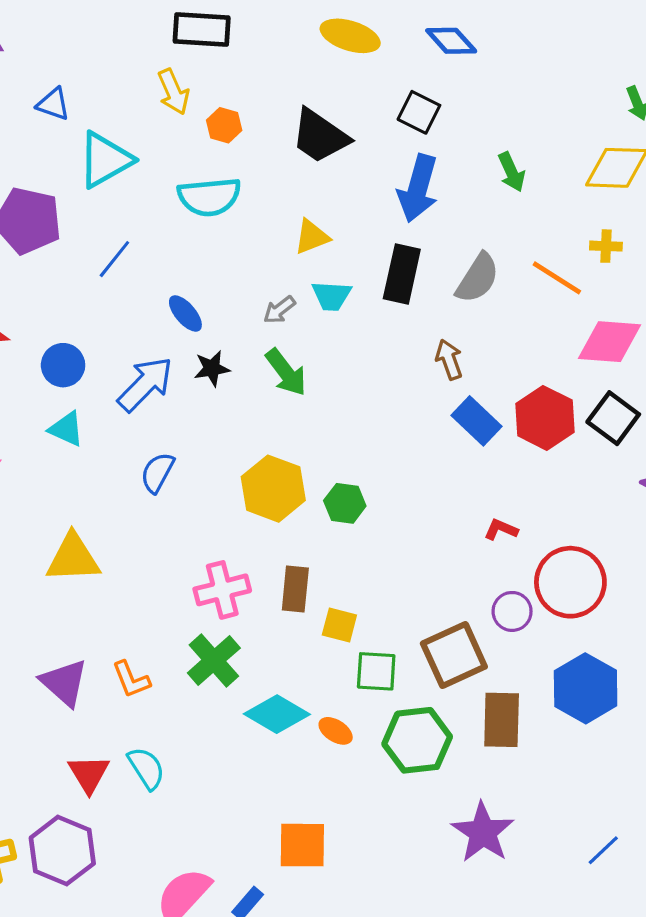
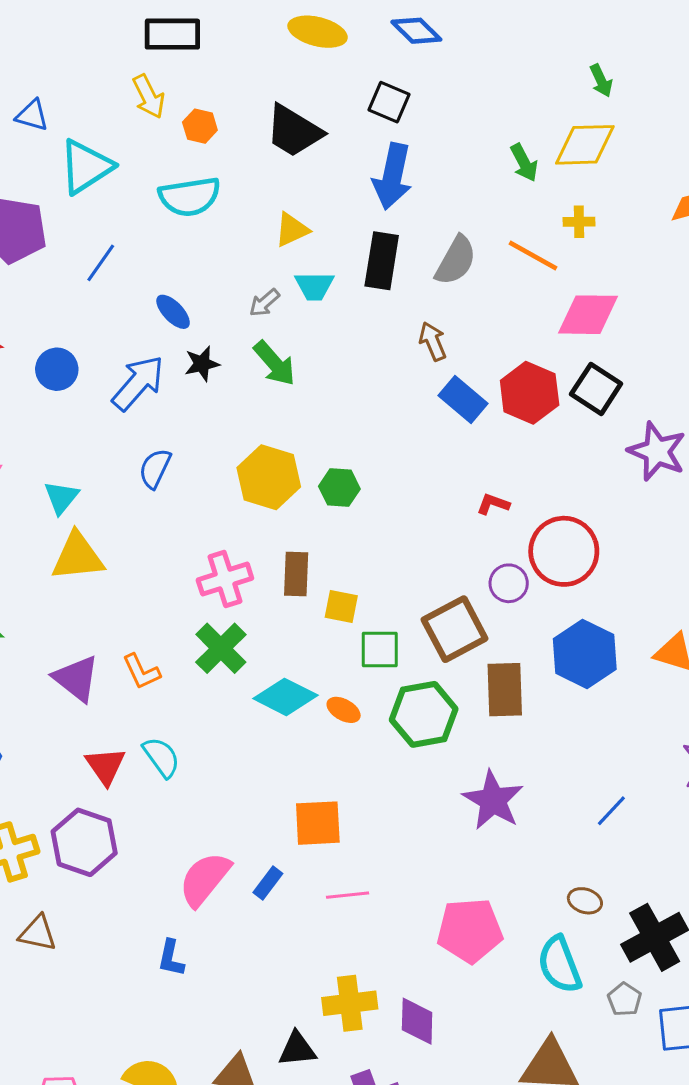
green arrow: (512, 172) -> (524, 163), moved
cyan triangle: (66, 429) -> (61, 497), moved, turned 48

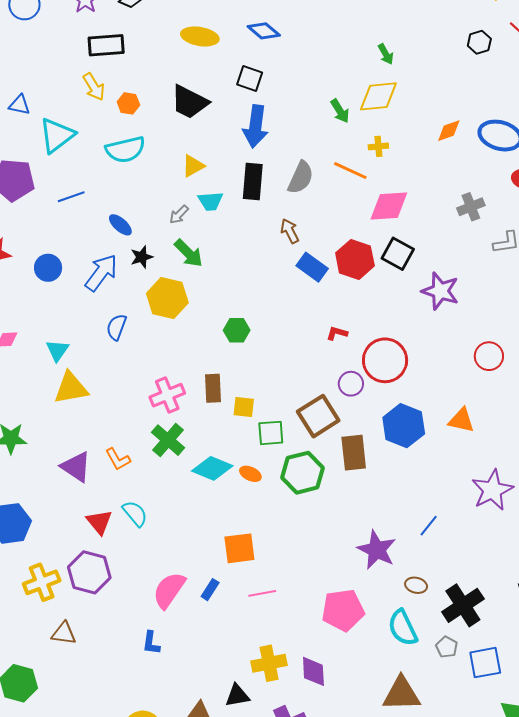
blue line: (101, 263) -> (71, 197), turned 40
yellow hexagon: (269, 477) -> (167, 298), moved
purple star: (493, 800) -> (377, 550), moved

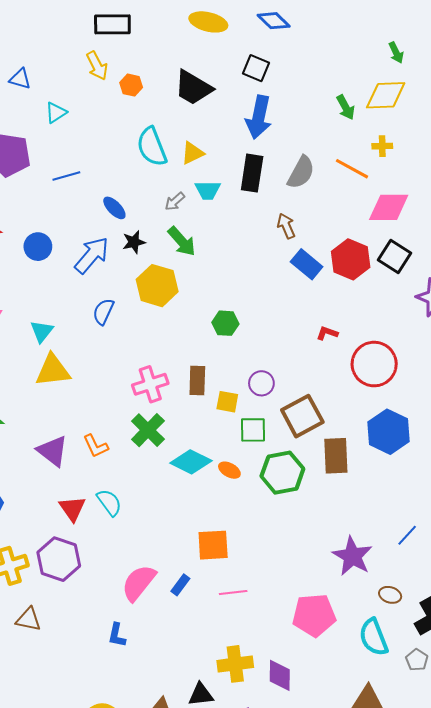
cyan triangle: (57, 135) -> (56, 112), size x0.6
cyan semicircle: (125, 150) -> (152, 147), moved, turned 78
purple circle: (351, 384) -> (261, 383), moved

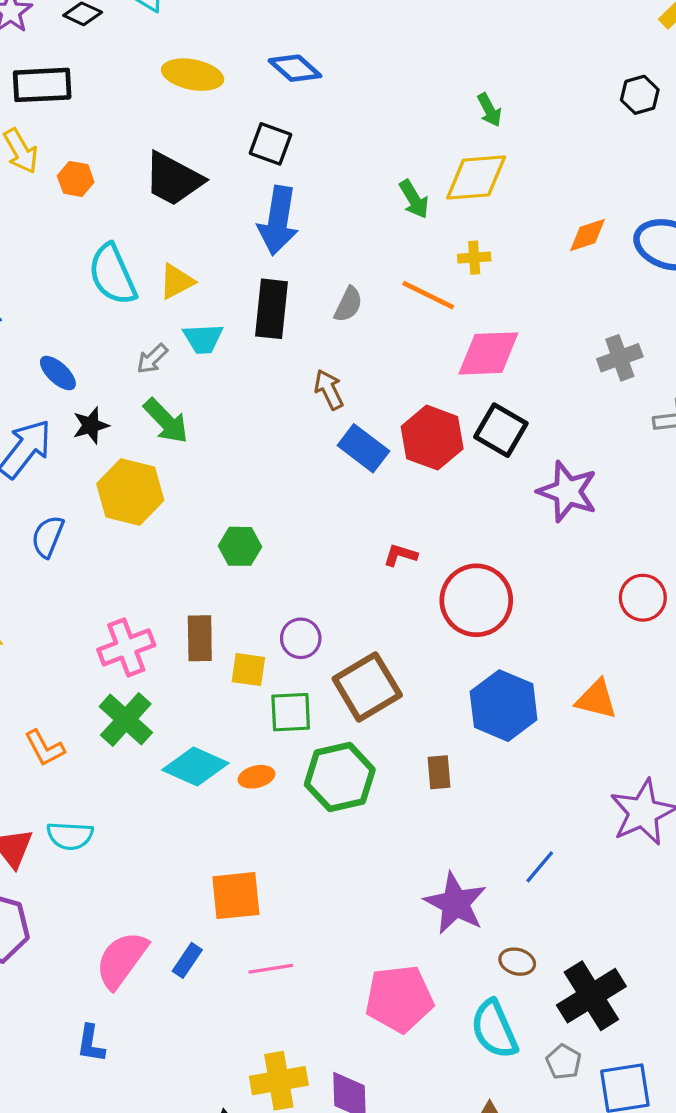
gray semicircle: (301, 172) -> (348, 304), size x0.7
brown rectangle: (336, 456) -> (439, 772), moved, size x0.6
orange ellipse: (229, 470) -> (256, 777), turned -40
cyan semicircle: (109, 502) -> (70, 836), turned 132

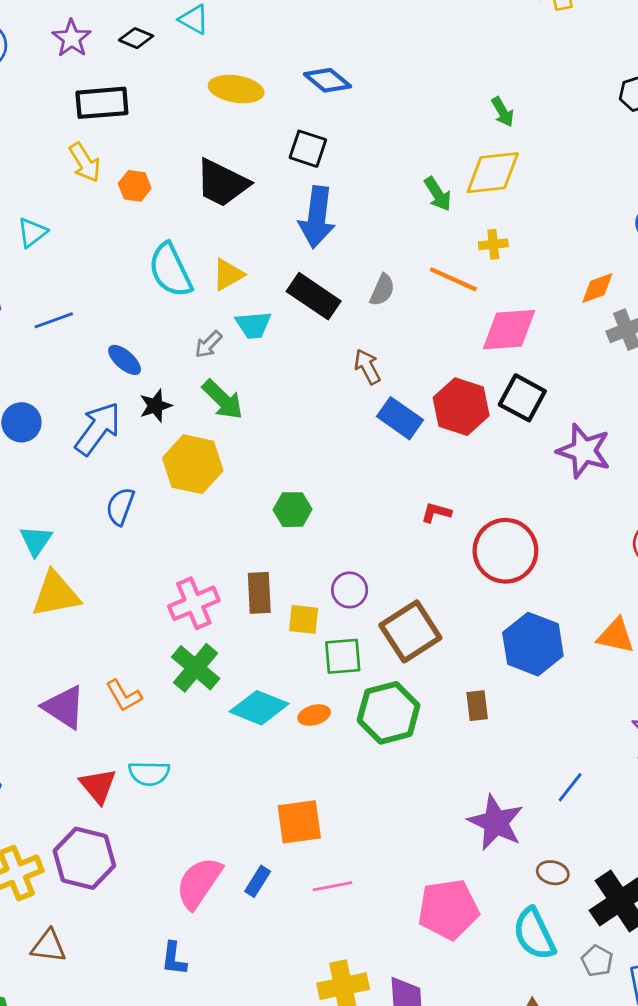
orange diamond: (587, 235) -> (597, 288), moved
black rectangle: (272, 309) -> (314, 296), turned -60

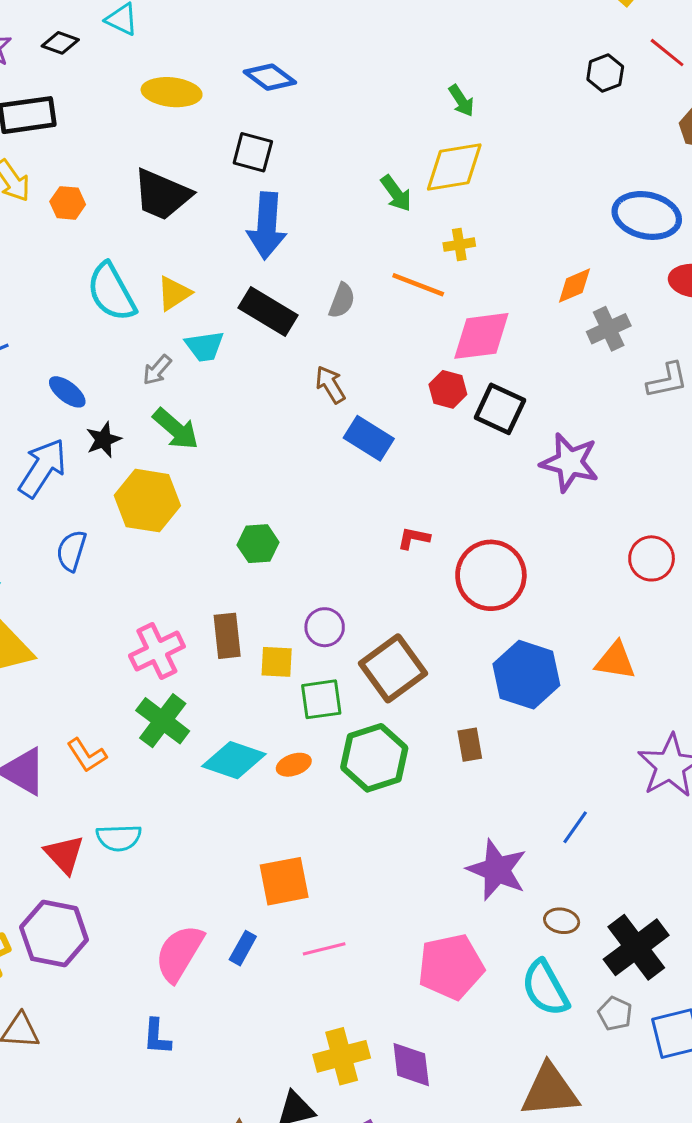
red hexagon: (461, 407) -> (448, 389), moved, size x0.6

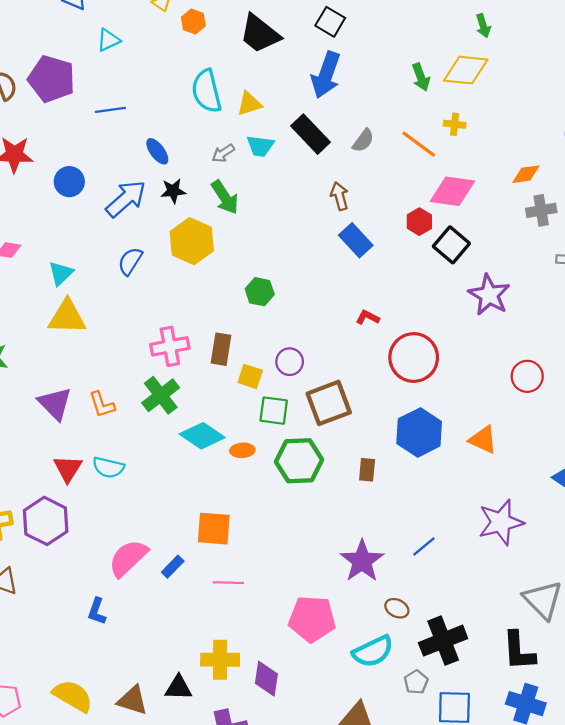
cyan semicircle: (545, 988) -> (373, 651), turned -102

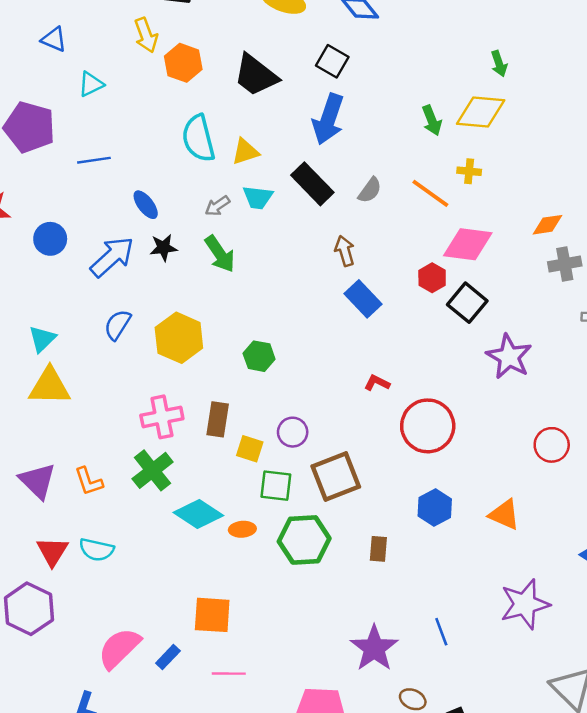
orange hexagon: (193, 22) -> (183, 63), size x1.4
yellow hexagon: (192, 241) -> (179, 338), moved
blue hexagon: (419, 432) -> (435, 507), size x0.7
blue line: (424, 547) -> (441, 632), turned -70

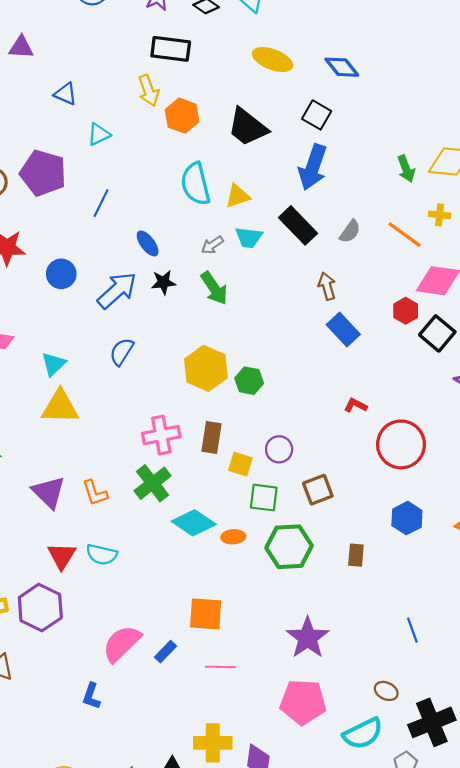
blue line: (94, 160) -> (101, 203), turned -56
yellow hexagon: (179, 338) -> (206, 368), moved
brown square: (336, 476) -> (318, 490), size x0.7
purple star: (374, 648) -> (308, 638), moved

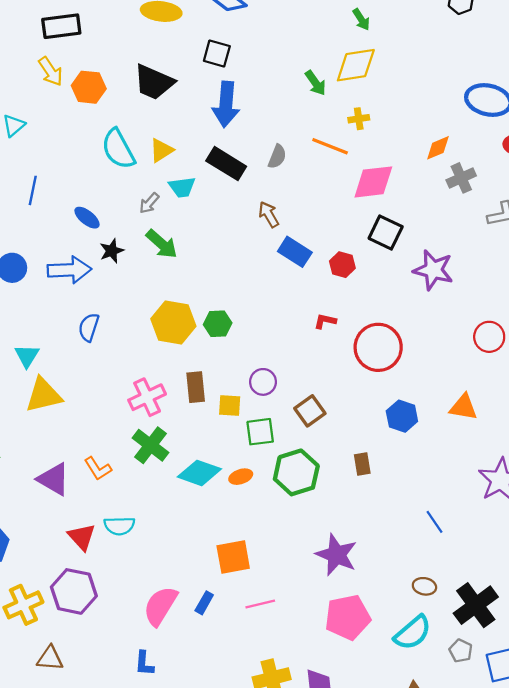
blue arrow: (117, 290) -> (69, 270), turned 54
red hexagon: (406, 311) -> (342, 265), moved

